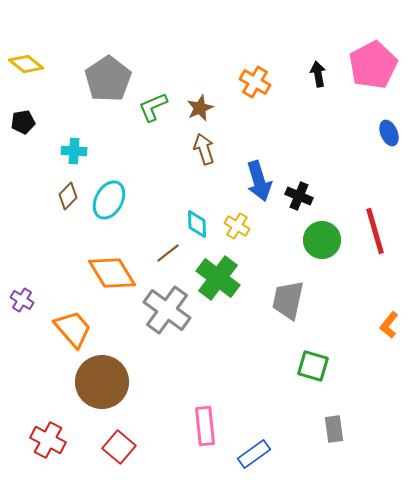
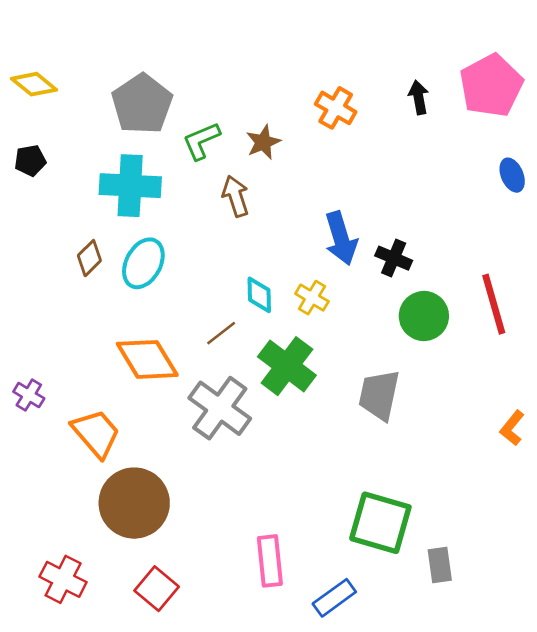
brown arrow: (204, 149) -> (236, 196), moved
cyan cross: (74, 151) -> (130, 186), moved, size x1.8
green square: (313, 366) -> (380, 523), moved, size x1.5

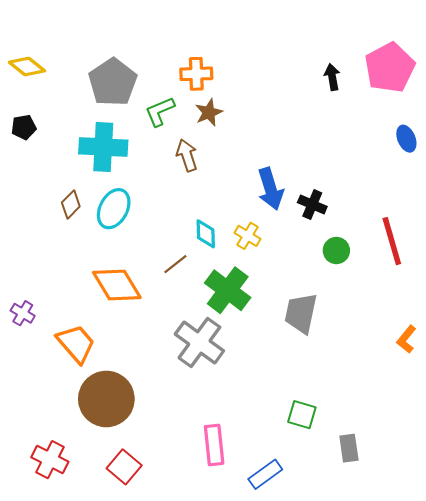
orange cross: (336, 108) -> (196, 74), moved, turned -32
green circle: (424, 316) -> (336, 250), size x0.7
gray cross: (220, 408) -> (199, 343), moved
green square: (380, 523) -> (302, 415), size x0.6

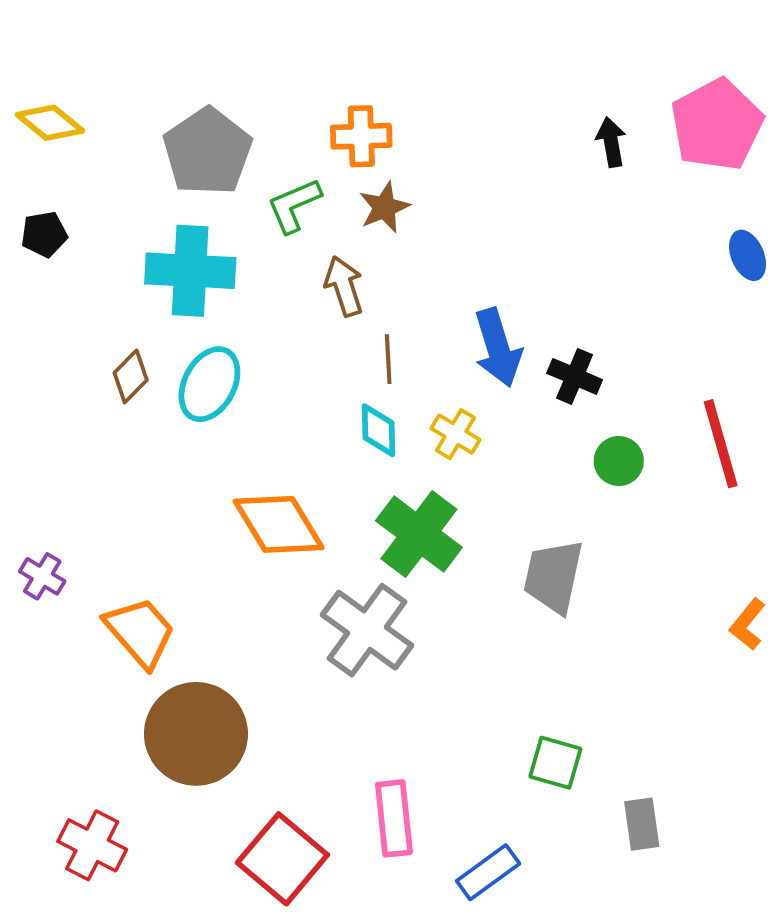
brown line: (175, 264) -> (388, 359), moved, turned -55
orange diamond: (117, 285) -> (279, 524), moved
red square: (124, 467) -> (282, 859), moved, size x1.4

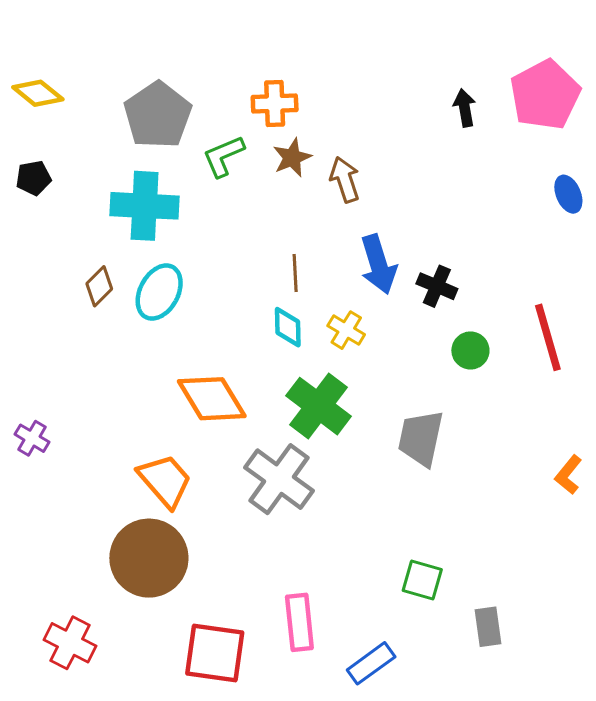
brown arrow: (344, 286) -> (345, 179), moved
orange trapezoid: (140, 632) -> (165, 481), moved
red square: (282, 859) -> (215, 653), turned -32

